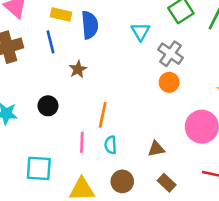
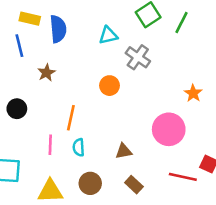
cyan triangle: (141, 32) -> (108, 35), turned 48
orange circle: (169, 82) -> (110, 86), moved

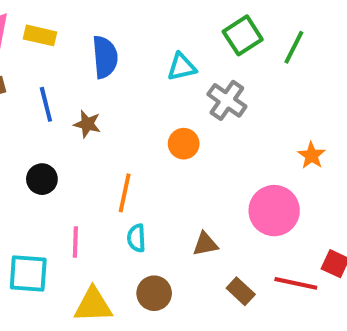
yellow rectangle: (30, 19) -> (40, 35), moved
blue line: (19, 46) -> (46, 104), moved
brown star: (46, 73) -> (87, 124), turned -30
pink line: (50, 145) -> (75, 242), moved
brown rectangle: (134, 185) -> (241, 291), moved

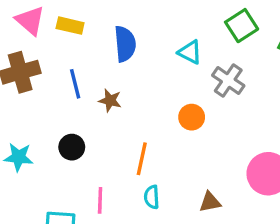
cyan triangle: (182, 67) -> (190, 52), turned 40

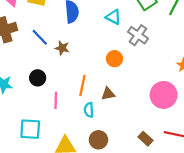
blue line: (75, 84) -> (40, 37), turned -30
pink line: (100, 200) -> (56, 100), moved
brown triangle: (210, 202) -> (108, 94), moved

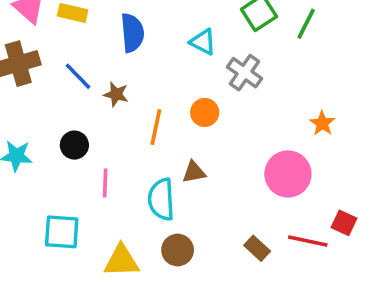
orange line: (82, 85) -> (156, 127), moved
cyan semicircle: (89, 110) -> (161, 199), size x1.6

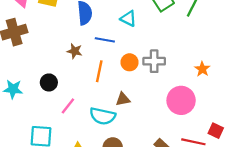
gray cross: (245, 73) -> (154, 61), moved, turned -35
blue line: (78, 76) -> (105, 40), moved, turned -36
pink line: (105, 183) -> (68, 106), turned 36
cyan semicircle: (161, 199) -> (103, 116), turned -75

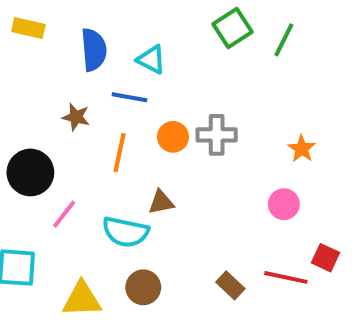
cyan triangle: (128, 19) -> (151, 60), moved
black circle: (49, 82) -> (30, 172), size x1.5
pink circle: (181, 100) -> (284, 204), moved, size x0.6

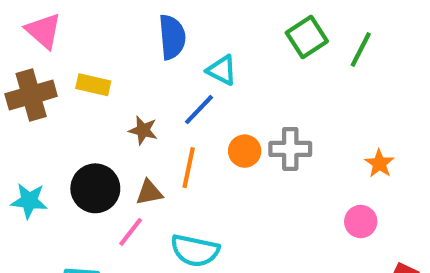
yellow rectangle: (28, 28) -> (93, 85), moved
blue semicircle: (94, 50) -> (172, 37), moved
blue line: (129, 97) -> (199, 110), turned -56
brown triangle: (161, 202) -> (149, 192), moved

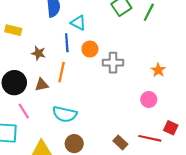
blue line: (199, 110) -> (67, 43), turned -48
orange circle: (245, 151) -> (90, 49), moved
pink line: (131, 232) -> (24, 111), moved, turned -70

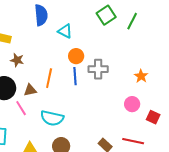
blue line: (67, 43) -> (75, 76), moved
brown star: (38, 53) -> (17, 60), moved
pink line: (24, 111) -> (21, 108), moved
red square: (171, 128) -> (153, 117), moved

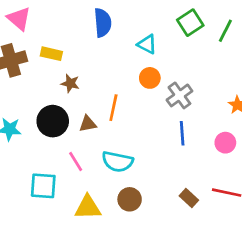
cyan triangle: (65, 31) -> (147, 44), moved
gray cross: (98, 69) -> (179, 95), turned -36
blue line: (75, 76) -> (182, 133), moved
pink line: (21, 108) -> (76, 162), moved

